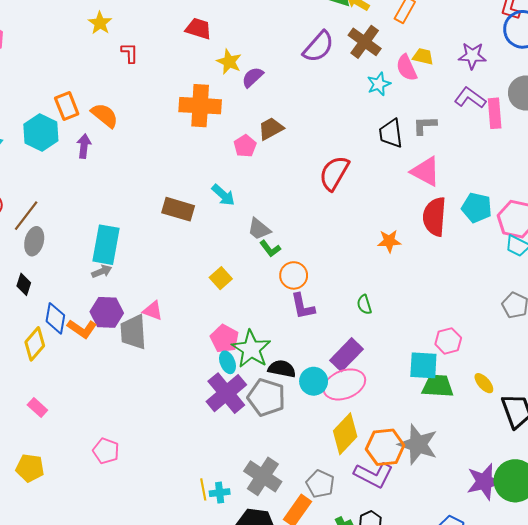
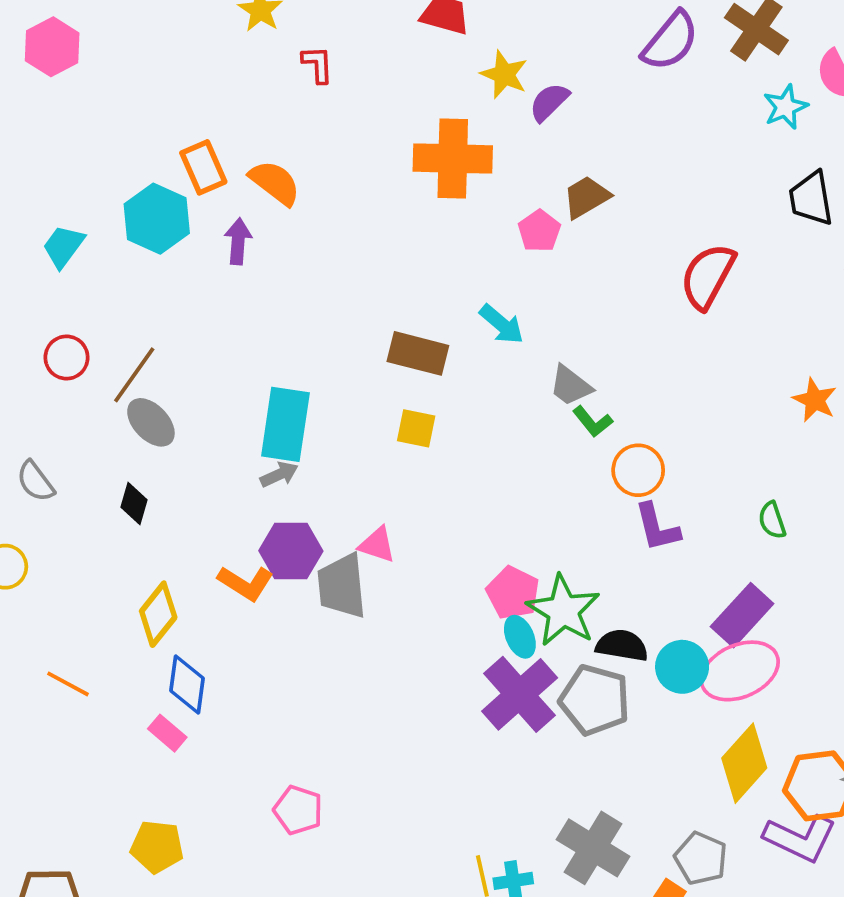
gray ellipse: (34, 241) -> (151, 422), turned -56
orange star: (389, 241) -> (815, 400), turned 30
yellow square: (221, 278) -> (416, 428), moved, turned -35
blue diamond: (55, 318) -> (187, 684), moved

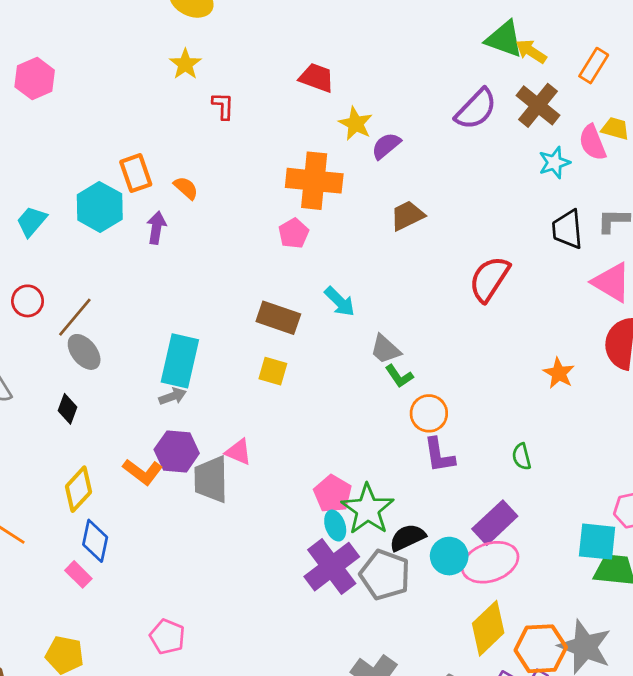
orange semicircle: (275, 183) -> (186, 188), size x0.7
pink pentagon: (539, 231) -> (294, 233), moved
black semicircle: (622, 645) -> (407, 537), turned -39

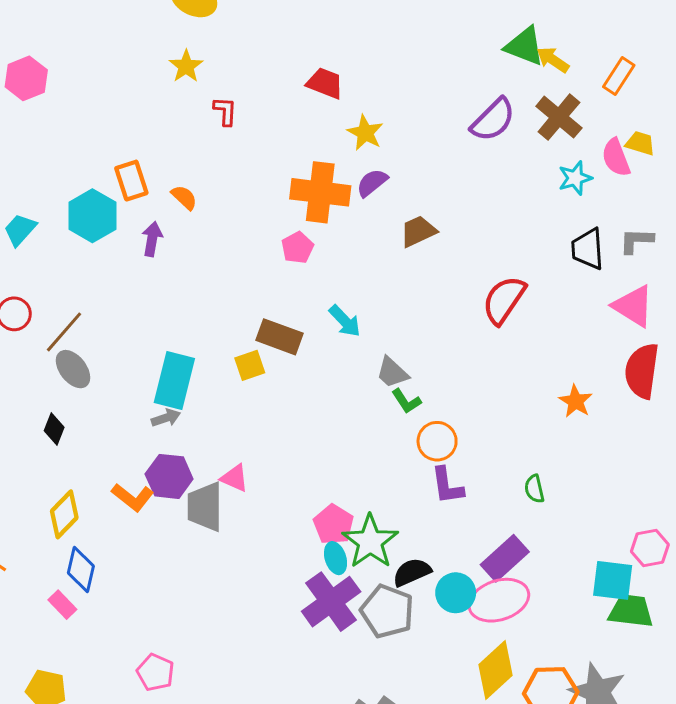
purple semicircle: (386, 146) -> (372, 183), moved
yellow square: (273, 371) -> (250, 365), moved, turned -36

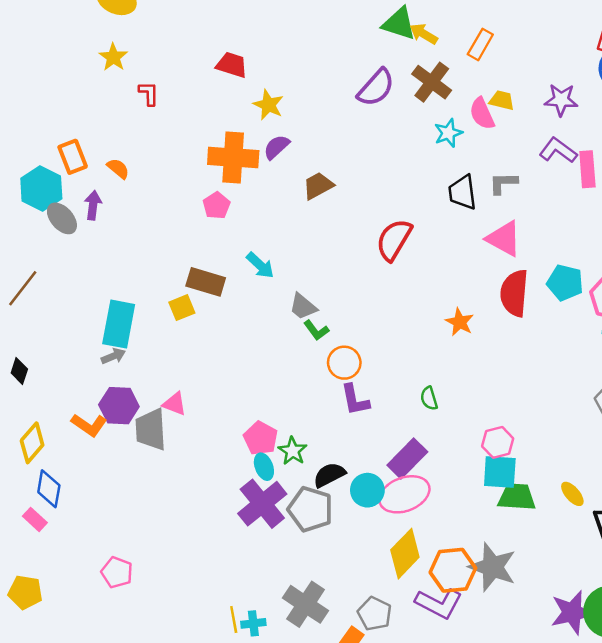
gray ellipse: (73, 369) -> (62, 218), moved
green star: (370, 542) -> (293, 451), size x0.6
pink hexagon: (650, 548) -> (498, 442), moved

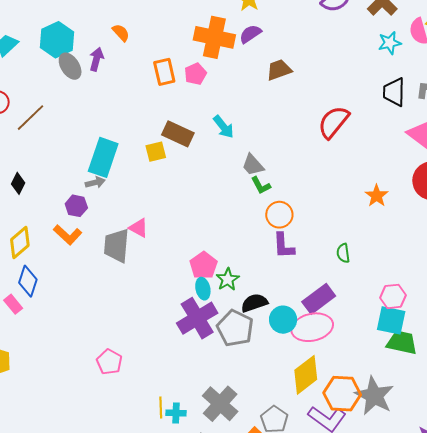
orange rectangle: (73, 157) -> (164, 72), moved
purple hexagon: (119, 406) -> (76, 206), moved, size x0.7
pink pentagon: (117, 572) -> (109, 362), moved

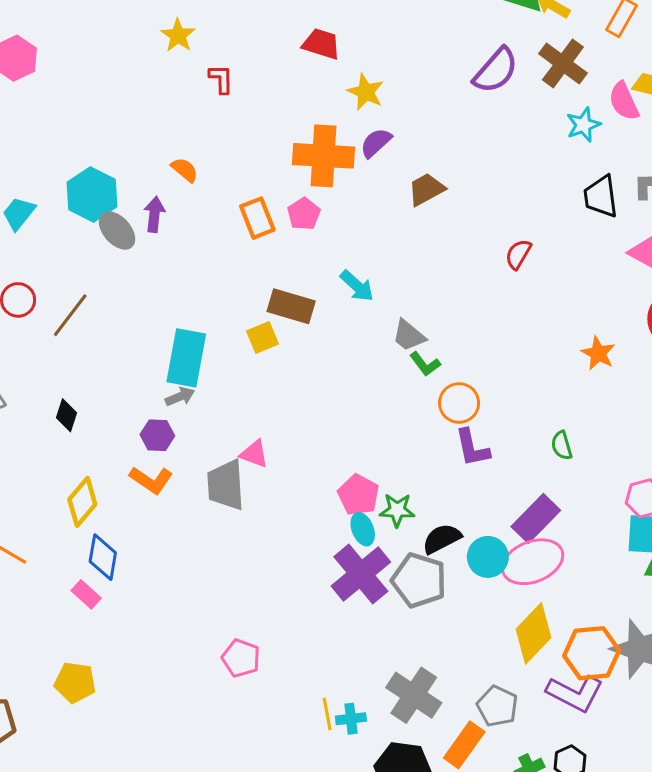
red semicircle: (334, 122) -> (518, 254), size x0.6
green star: (228, 279) -> (397, 510), turned -30

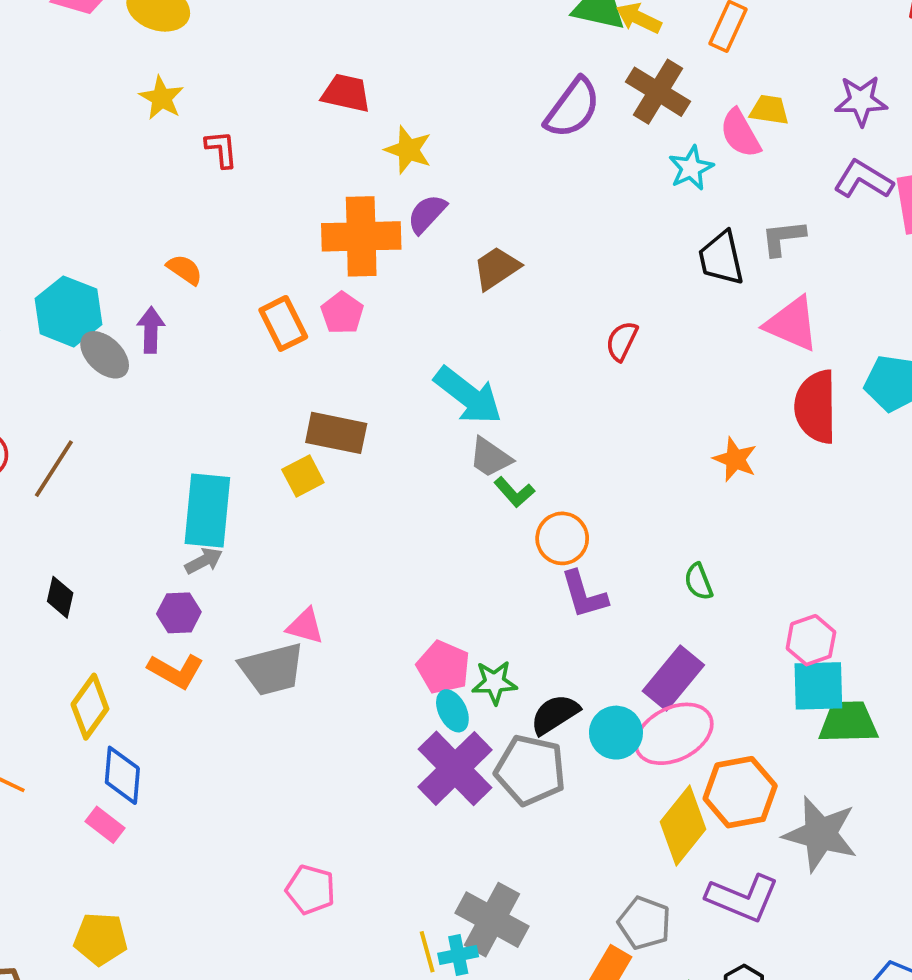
cyan arrow: (357, 286) -> (468, 396), moved, size x1.5
gray trapezoid: (226, 485) -> (272, 669), turned -96
orange hexagon: (592, 653) -> (740, 792), moved
gray cross: (414, 695) -> (492, 920), moved

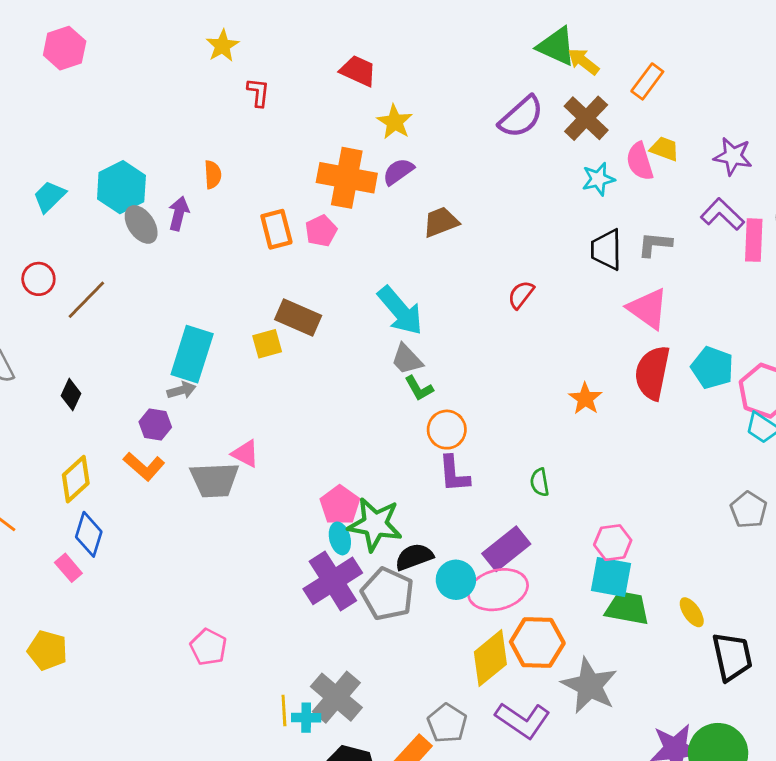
orange semicircle: (185, 270) -> (213, 175), turned 40
green star: (495, 682) -> (375, 524), size x1.6

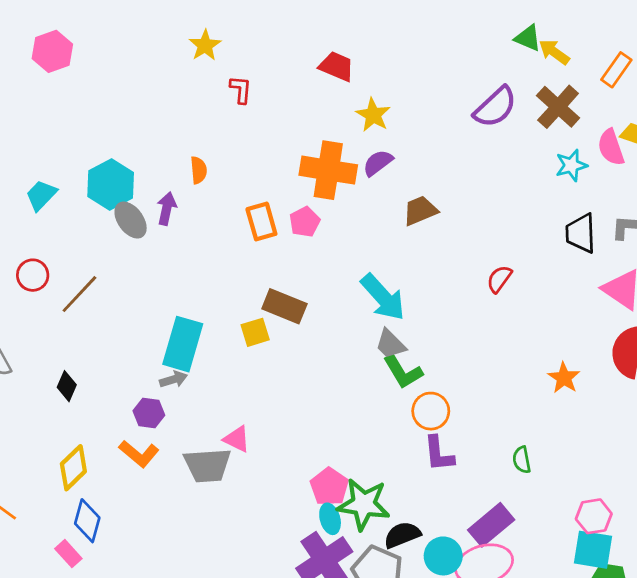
green triangle: (557, 46) -> (528, 38), size x0.7
green L-shape: (419, 388) -> (403, 372), size x1.4

